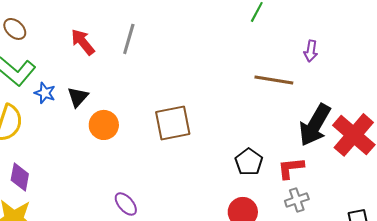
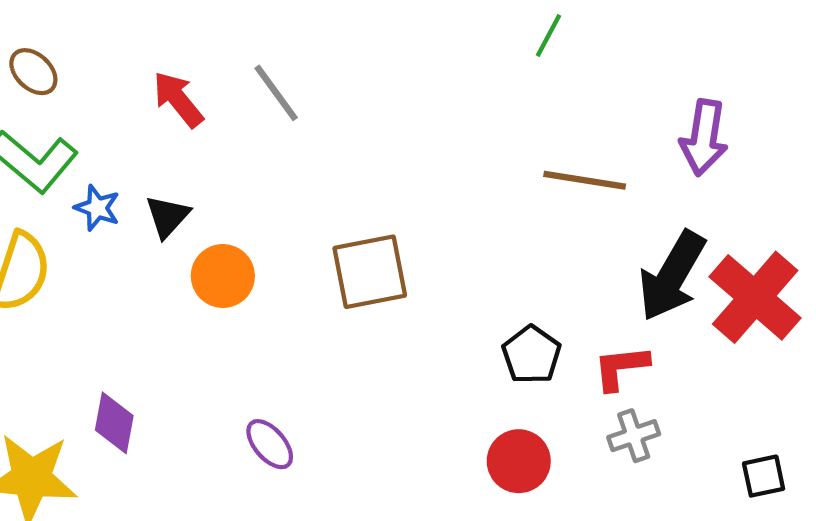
gray line: (129, 39) -> (276, 93), turned -52
purple arrow: (311, 51) -> (704, 138), moved, size x1.6
purple diamond: (20, 177) -> (114, 423), moved

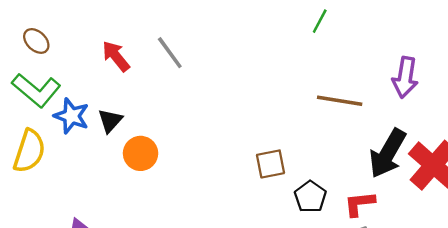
blue star: (97, 208) -> (71, 116), size x1.4
brown square: (370, 272) -> (271, 164), moved, size x0.7

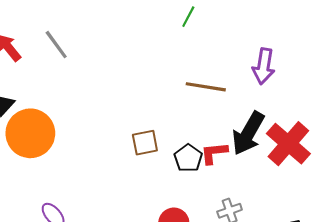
orange circle: (141, 153) -> (30, 133), size x1.6
black pentagon: (310, 197) -> (188, 158), moved
red L-shape: (359, 204) -> (214, 153), moved

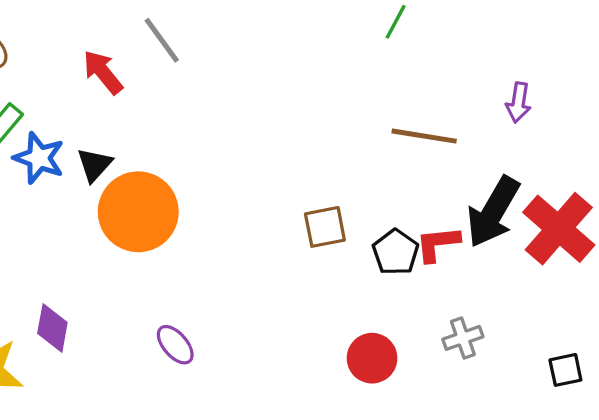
gray line: (56, 45) -> (162, 40), moved
purple arrow: (264, 66) -> (518, 102), size x0.7

